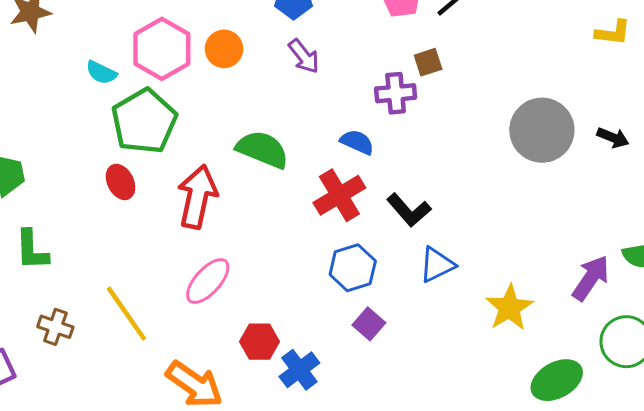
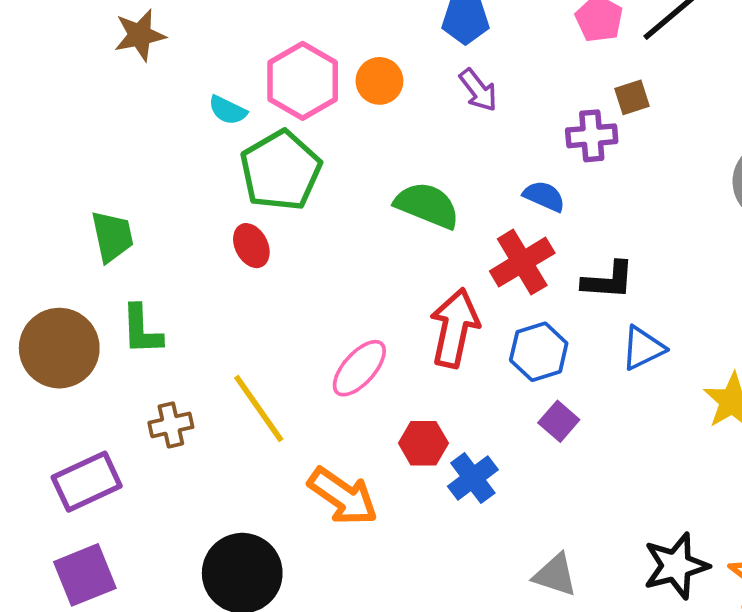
red arrow: (197, 197) -> (454, 328), moved
black L-shape: (409, 210) -> (608, 280), turned -45
brown cross: (55, 327) -> (171, 425), turned -32

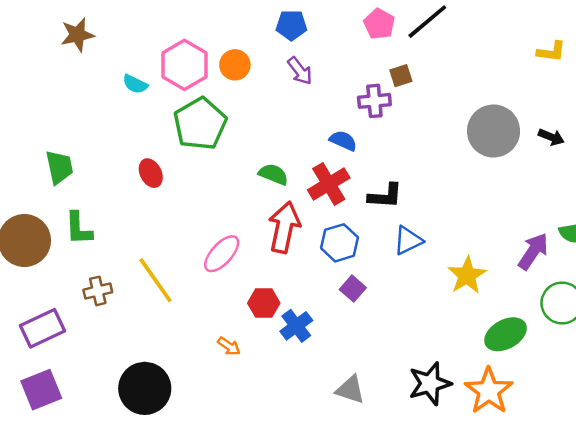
green pentagon: (281, 171) -> (200, 124), moved
green semicircle: (427, 205) -> (273, 174), moved, size x0.7
orange arrow: (343, 496) -> (229, 346), moved, size x0.5

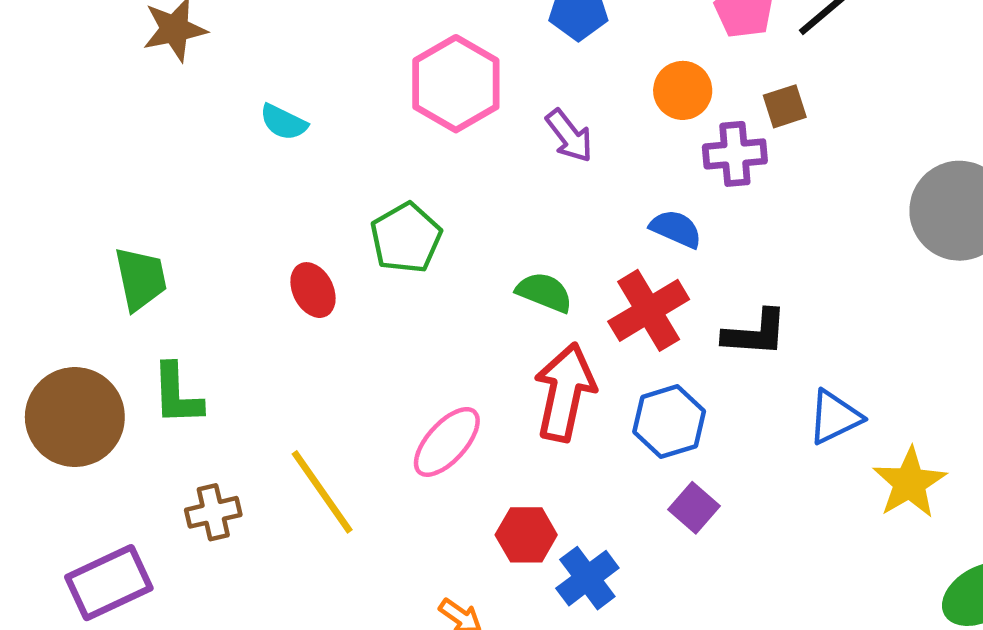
pink hexagon: (184, 65) -> (456, 84), moved
orange circle: (235, 65) -> (683, 90), moved
purple arrow: (300, 71) -> (569, 136), moved
green pentagon: (200, 124) -> (406, 238), moved, size x0.7
blue triangle: (408, 240) -> (835, 417), moved

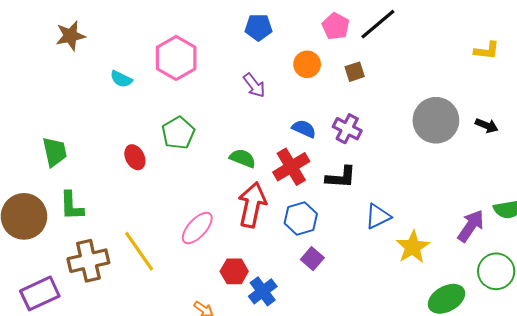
pink hexagon: (456, 84) -> (176, 58), moved
purple cross: (735, 154) -> (347, 129), moved, turned 32
brown cross: (213, 512) -> (88, 261), size x1.6

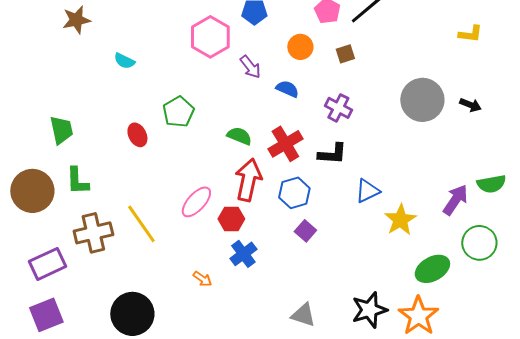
pink hexagon: (176, 58) -> (210, 37), moved
blue semicircle: (304, 129) -> (287, 89), moved
red hexagon: (234, 271) -> (231, 219), moved
blue cross: (263, 291) -> (243, 254), moved

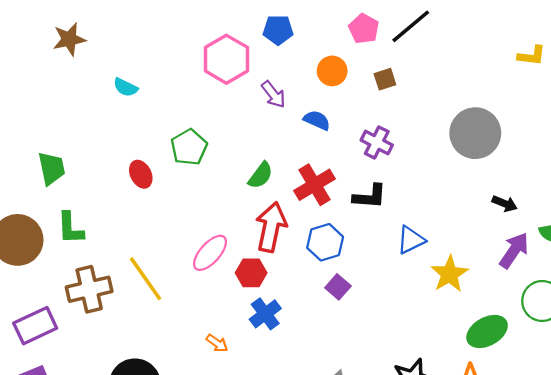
black arrow: (470, 105) -> (505, 204), moved
green semicircle: (239, 136) -> (261, 175), turned 105

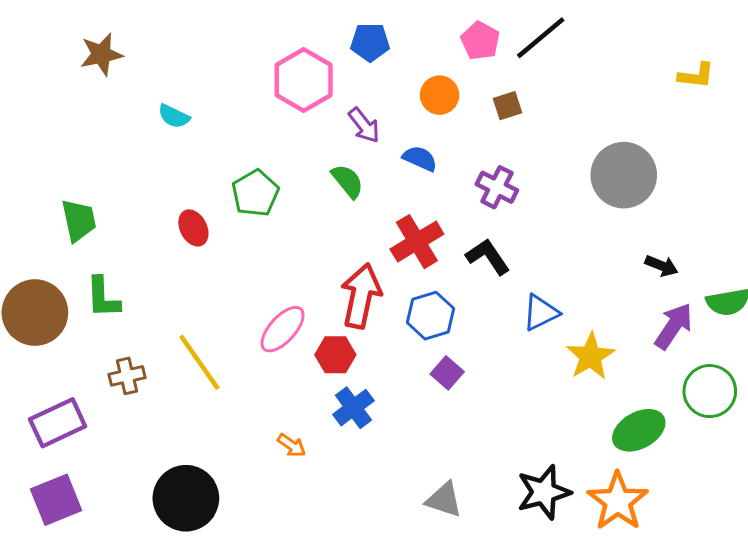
green semicircle: (261, 175) -> (347, 181), moved, turned -76
black L-shape: (370, 197) -> (488, 257), turned -128
brown cross: (89, 289) -> (127, 376), size x0.6

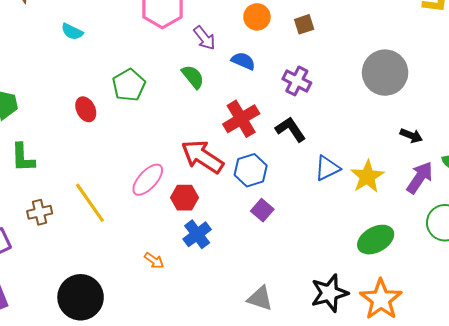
red arrow: (361, 296) -> (202, 157), turned -69
yellow star: (591, 356) -> (367, 177), moved
green ellipse: (639, 430) -> (376, 240), moved

